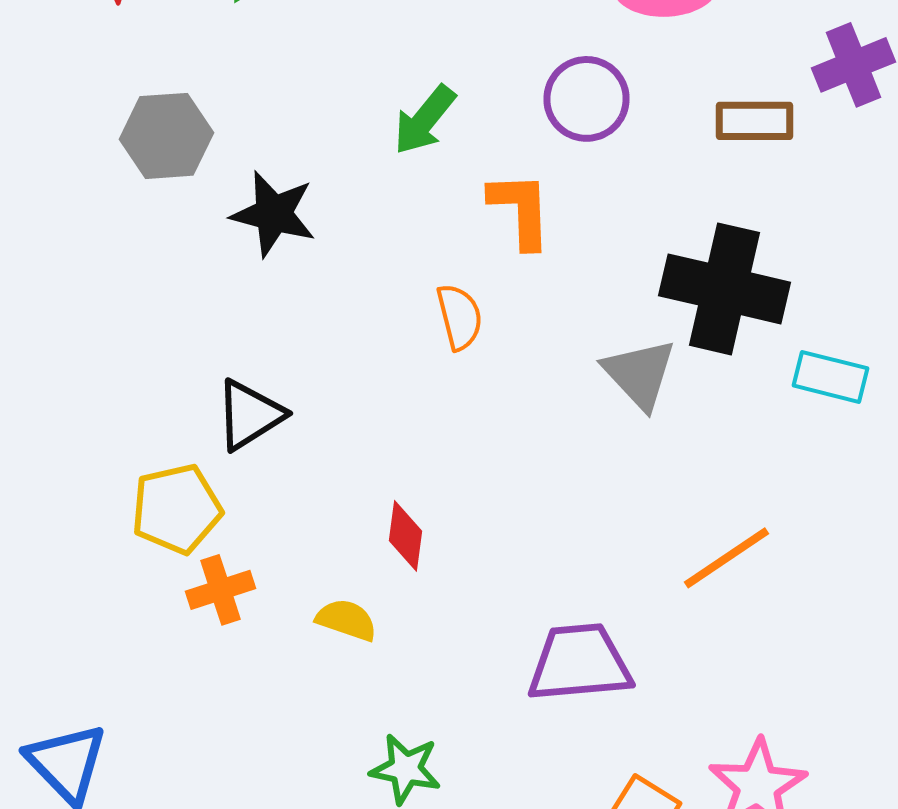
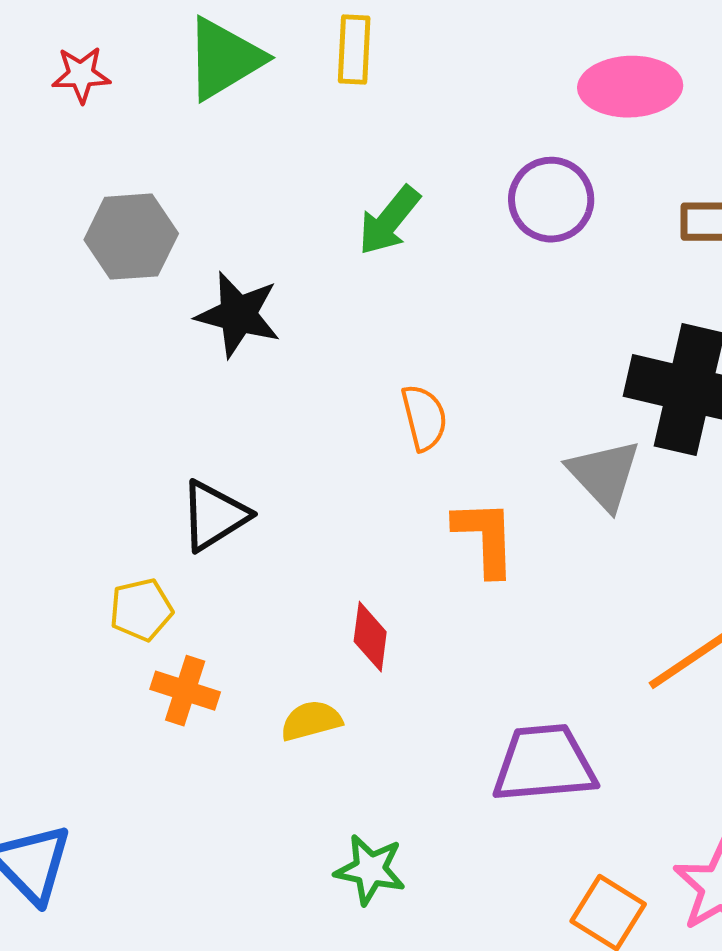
orange L-shape: (520, 210) -> (485, 538), moved
yellow pentagon: (176, 509) -> (141, 610), size x0.7
orange cross: (220, 590) -> (185, 691), turned 36
yellow semicircle: (346, 620) -> (311, 721), turned -34

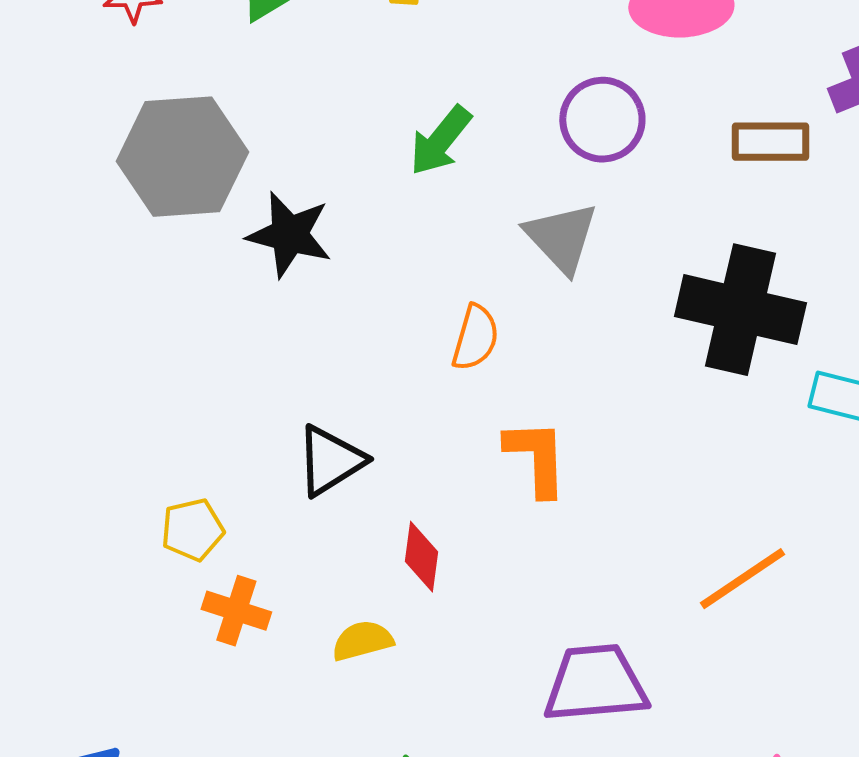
gray hexagon: (131, 237) -> (182, 157), size x1.4
orange semicircle: (424, 418) -> (475, 338), turned 30
gray triangle: (604, 475) -> (561, 238), moved
black triangle: (214, 516) -> (330, 461), moved

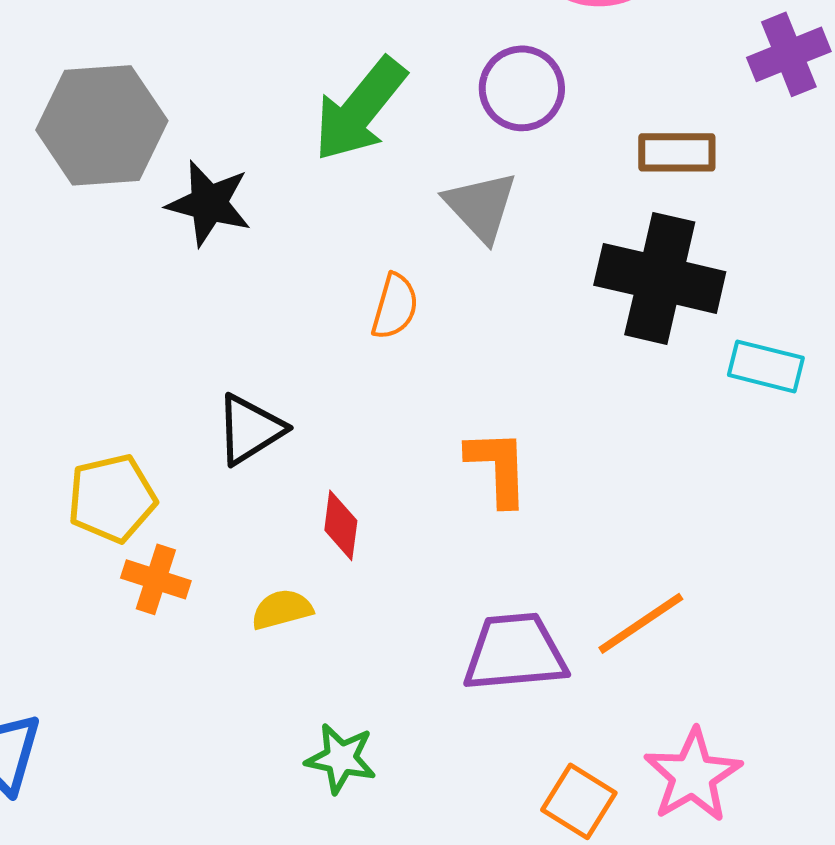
green arrow: (440, 141) -> (360, 109), size x1.5
brown rectangle: (770, 142) -> (677, 152), moved
orange L-shape: (536, 458) -> (498, 467), moved
yellow pentagon: (192, 530) -> (112, 498), size x1.4
orange line: (742, 579) -> (641, 623), moved

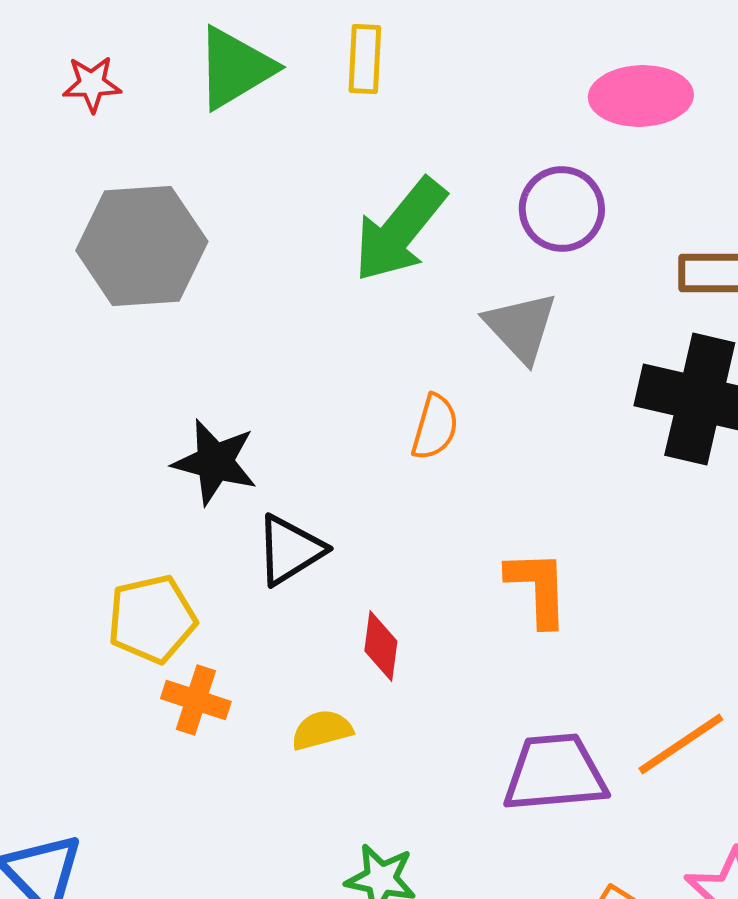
black star: (209, 203) -> (215, 462), moved

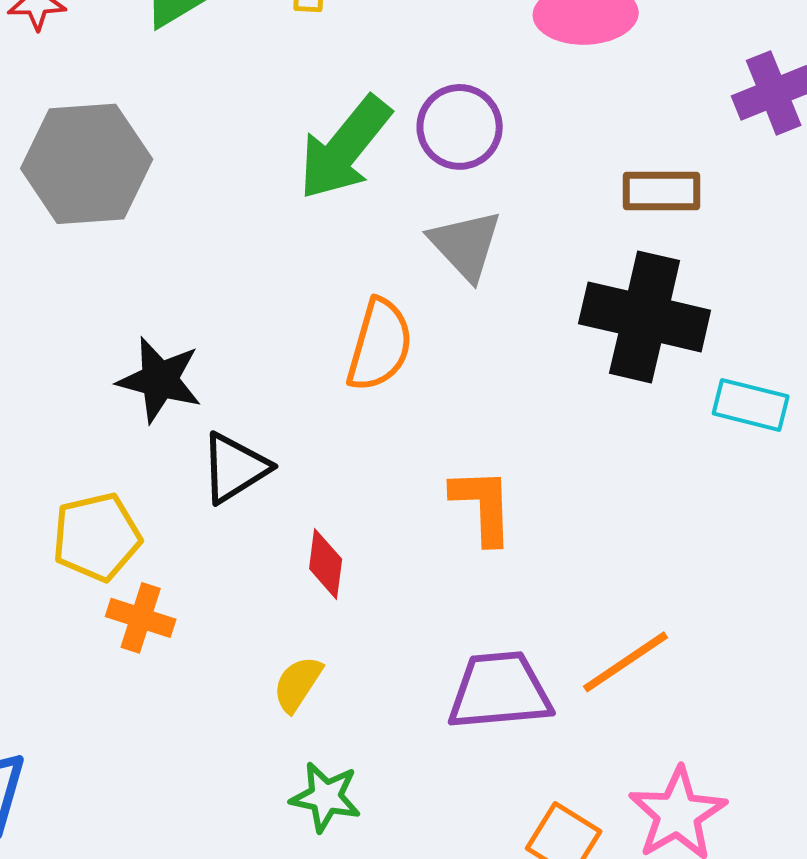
purple circle: (562, 209) -> (460, 127), moved
orange semicircle: (435, 427) -> (380, 345), size x1.4
yellow semicircle: (322, 730) -> (298, 684), moved, turned -42

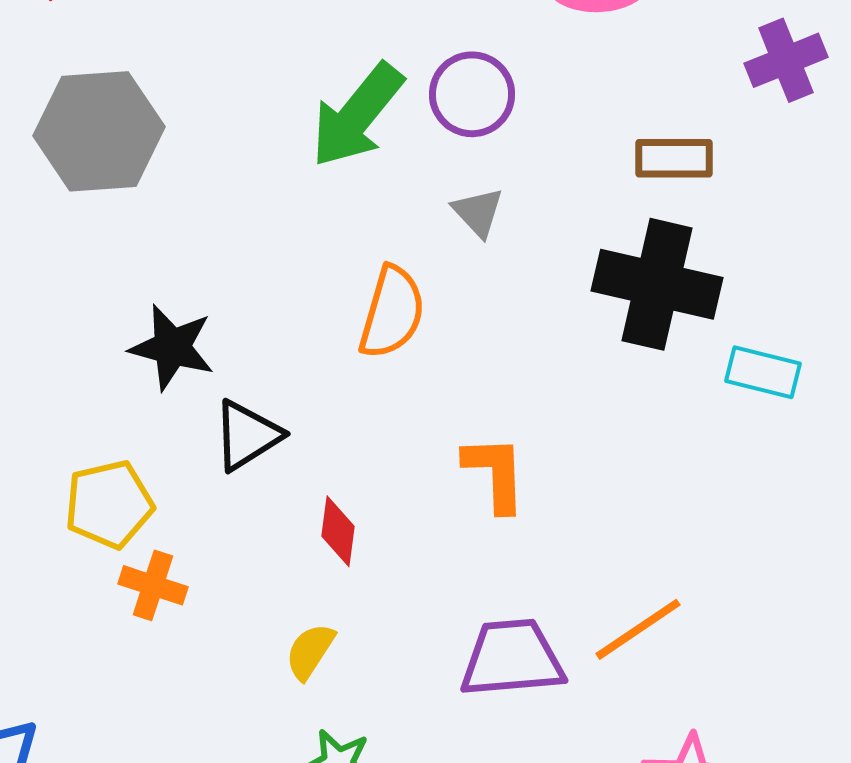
gray triangle: (466, 245) -> (478, 212), size x0.7

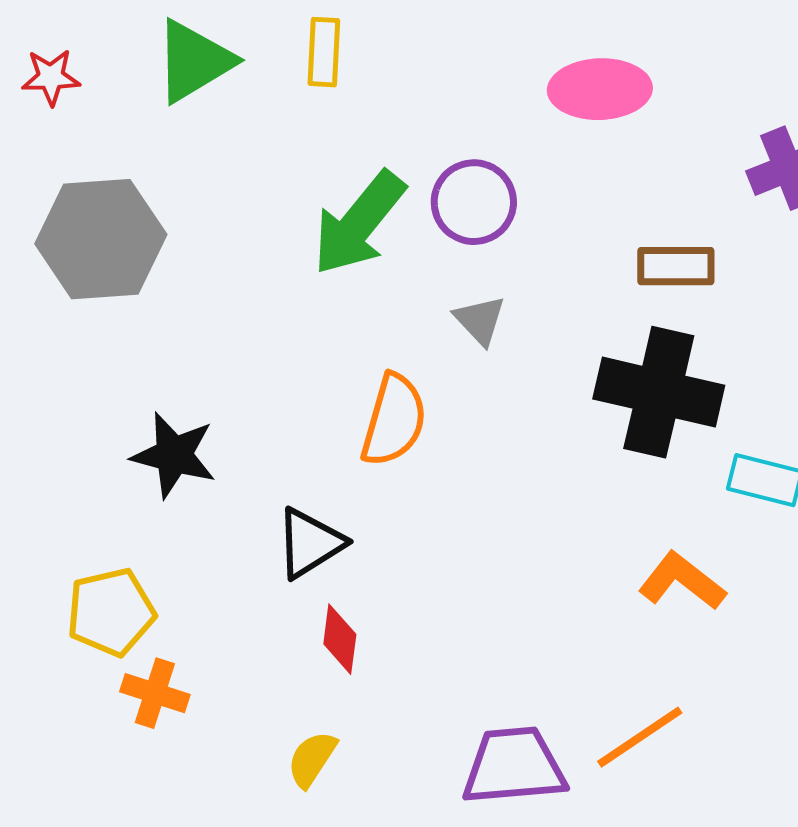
black triangle: (247, 435) -> (310, 543), moved
orange L-shape: (495, 473) -> (682, 581), moved, turned -50

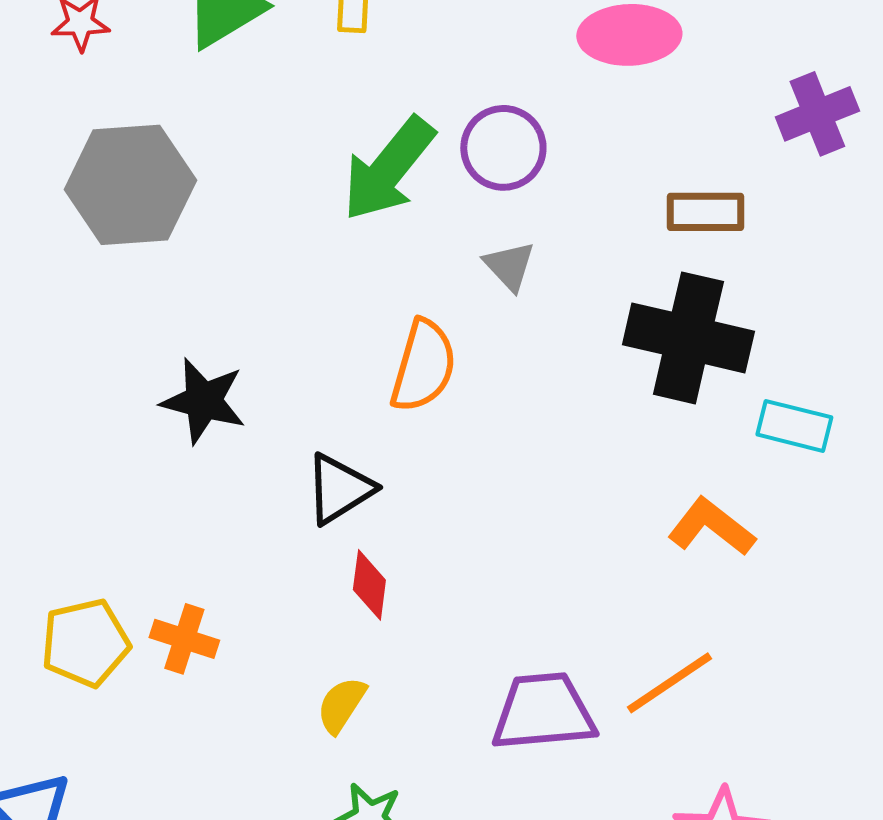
yellow pentagon: (111, 612) -> (85, 643), moved

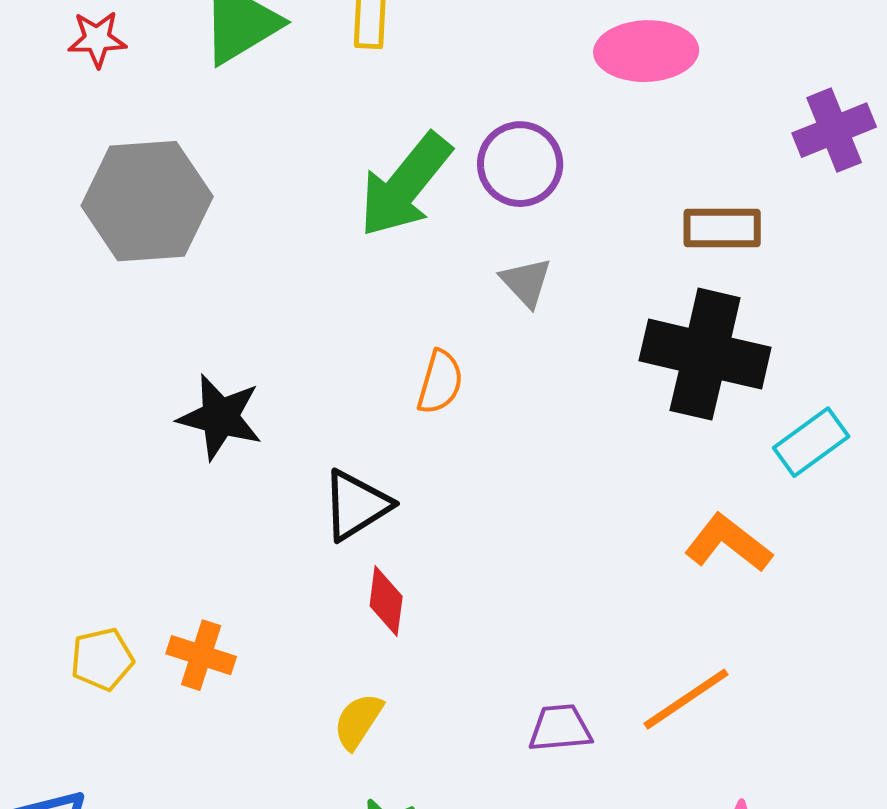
orange semicircle: (423, 366) -> (440, 382), size x0.7
cyan rectangle: (794, 426) -> (811, 442), turned -50
yellow pentagon: (85, 643) -> (102, 659), size x0.7
purple trapezoid: (543, 712) -> (560, 728), size x0.6

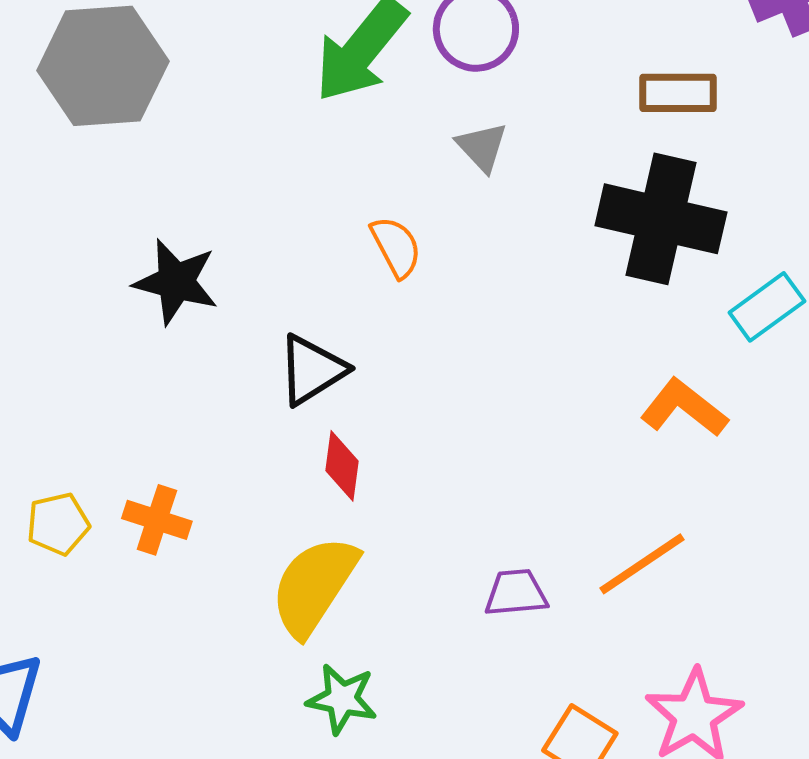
orange semicircle: (440, 382) -> (396, 247), turned -44
yellow semicircle: (358, 721) -> (314, 586), size x1.8

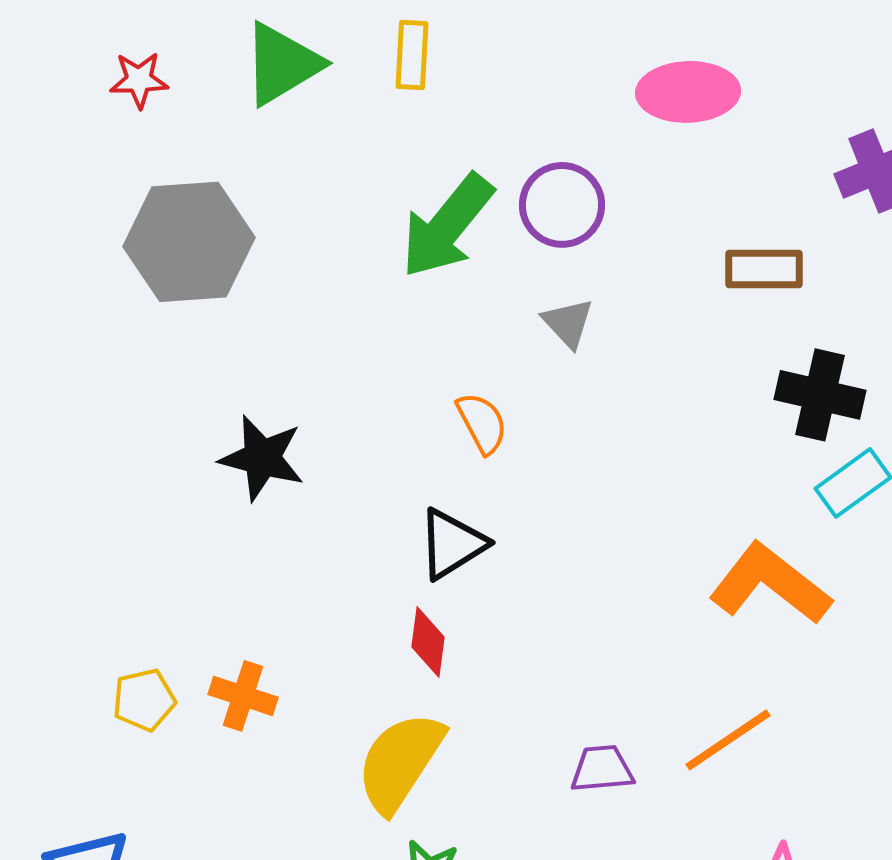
black cross: (661, 219) -> (820, 395), moved, size x0.7
black triangle: (312, 370) -> (452, 544), moved
orange L-shape: (684, 408) -> (770, 584), size x1.4

